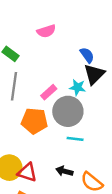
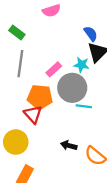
cyan line: (75, 139) -> (84, 106), moved
red triangle: (27, 172) -> (33, 114), moved, turned 30

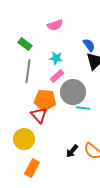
cyan star: (81, 65) -> (56, 58), moved
black arrow: (69, 145) -> (72, 151), moved, turned -64

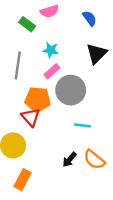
green rectangle: (25, 44) -> (27, 24), moved
blue semicircle: (89, 45) -> (90, 18), moved
cyan line: (83, 108) -> (82, 125), moved

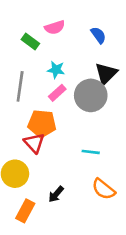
gray circle: (71, 90) -> (91, 95), moved
black arrow: (70, 160) -> (56, 194), moved

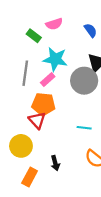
cyan star: (56, 70) -> (55, 59), size x1.6
pink rectangle: (57, 93) -> (48, 80), moved
black arrow: (56, 194) -> (55, 163), turned -56

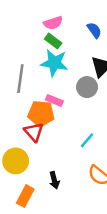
green rectangle: (34, 36) -> (53, 41), moved
pink rectangle: (48, 80) -> (54, 100), moved, turned 64
gray circle: (84, 81) -> (87, 87), size x0.7
cyan line: (84, 128) -> (87, 140), turned -56

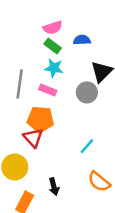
blue semicircle: (94, 30) -> (82, 40), moved, turned -56
cyan star: (54, 63) -> (54, 68), size x0.7
pink rectangle: (54, 100) -> (48, 90), moved

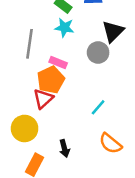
pink rectangle: (48, 90) -> (58, 62), moved
orange pentagon: (40, 119) -> (51, 80), turned -30
red triangle: (33, 138) -> (43, 99), turned 30

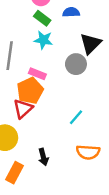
orange semicircle: (111, 143) -> (88, 152), turned -35

